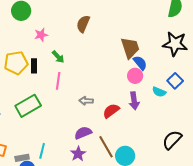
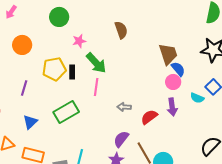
brown semicircle: (83, 24) -> (121, 30), turned 138
green arrow: (58, 57) -> (96, 63), size x1.6
purple semicircle: (83, 133) -> (121, 139), turned -30

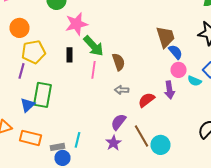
brown semicircle: (121, 30) -> (118, 62), moved
pink star: (79, 41) -> (76, 24), size x1.6
yellow pentagon: (54, 69) -> (34, 52), moved
pink circle: (173, 82) -> (178, 70), moved
green rectangle: (66, 112) -> (42, 95), moved, turned -50

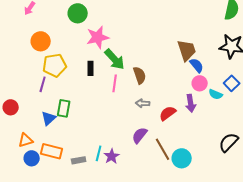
green rectangle: (42, 95) -> (64, 108), size x0.7
purple star: (114, 143) -> (112, 156), moved
blue circle: (62, 158) -> (32, 158), moved

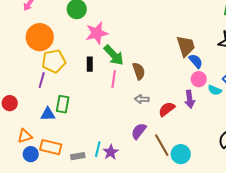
orange circle: (41, 41) -> (40, 37), size x1.4
blue triangle: (49, 118) -> (48, 114), turned 42

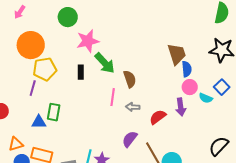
blue semicircle: (196, 61) -> (187, 69), turned 35
pink line: (114, 79) -> (113, 97), moved

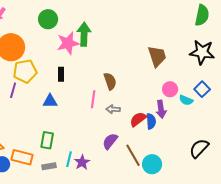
green arrow: (105, 63) -> (84, 34), moved, turned -135
blue semicircle: (187, 69) -> (151, 121), moved
green rectangle: (54, 112) -> (47, 140), moved
blue triangle: (39, 122) -> (50, 101), moved

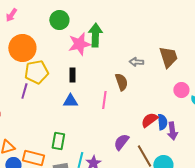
blue triangle: (50, 101) -> (70, 101), moved
gray arrow: (113, 109) -> (136, 62), moved
purple arrow: (161, 109) -> (172, 131), moved

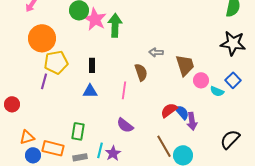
pink star: (79, 44) -> (95, 19), moved, turned -30
brown trapezoid: (168, 57) -> (185, 65), moved
blue semicircle: (162, 122) -> (182, 112), turned -35
purple semicircle: (121, 142) -> (125, 125), moved, turned -90

